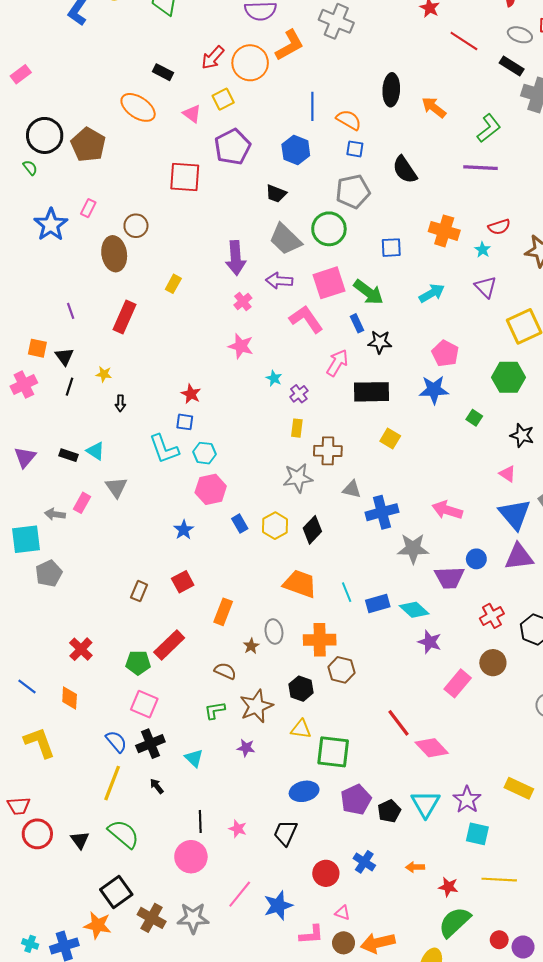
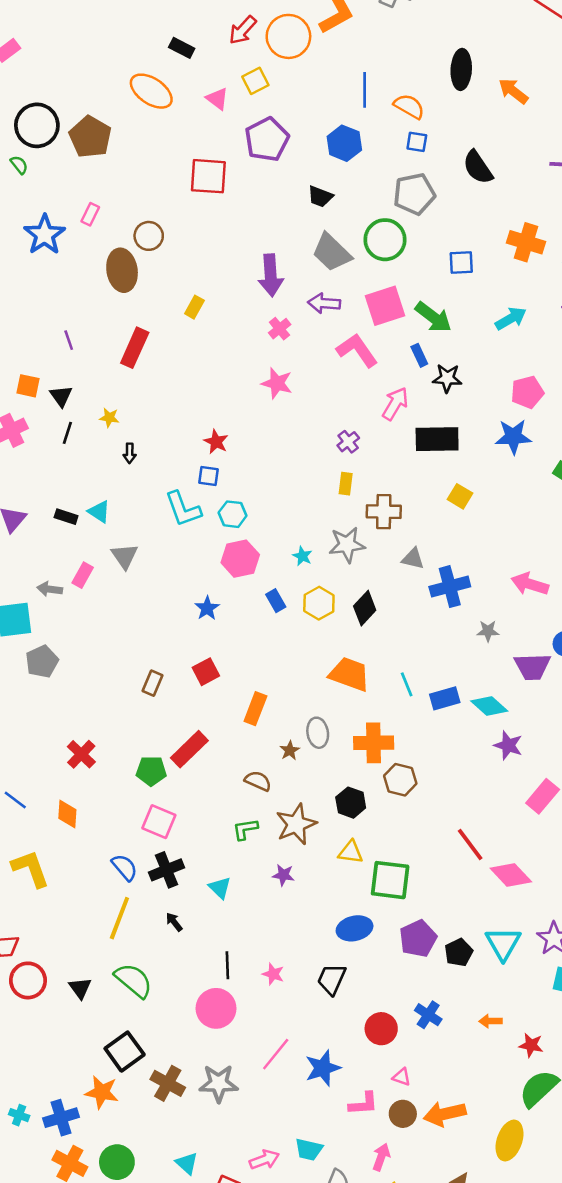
pink pentagon: (445, 353) -> (527, 392), turned 30
cyan star: (274, 378) -> (302, 556), moved
gray star: (413, 548) -> (488, 631), size x0.6

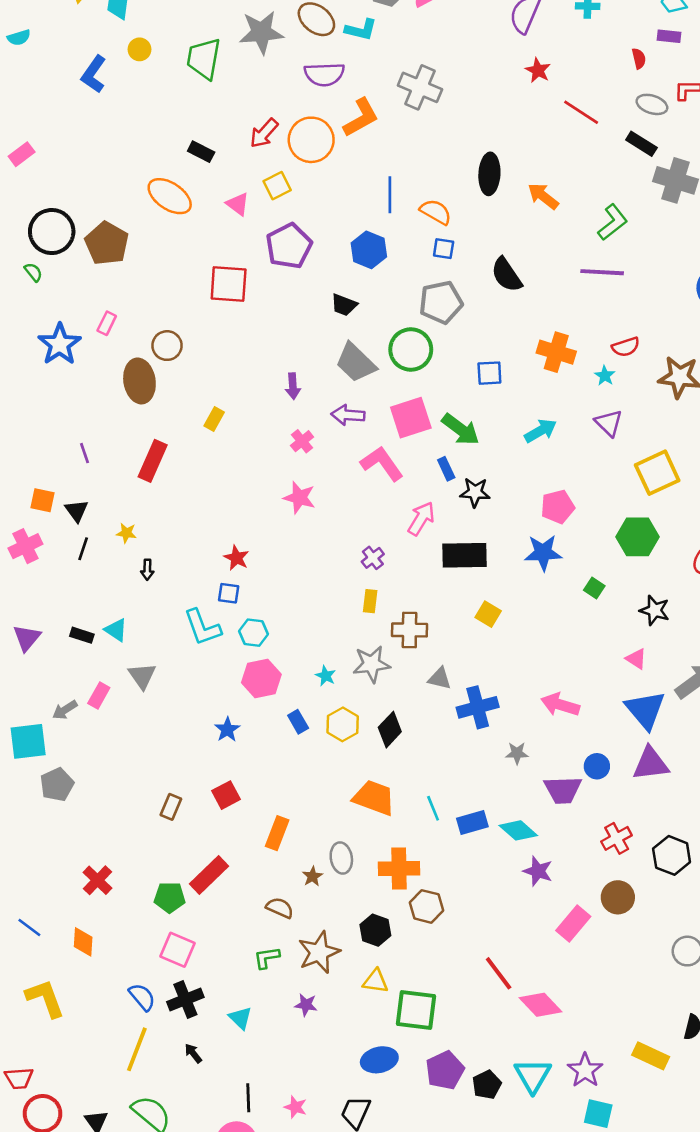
purple arrow: (271, 275) -> (293, 386), size x0.6
gray arrow: (50, 589) -> (65, 710), turned -40

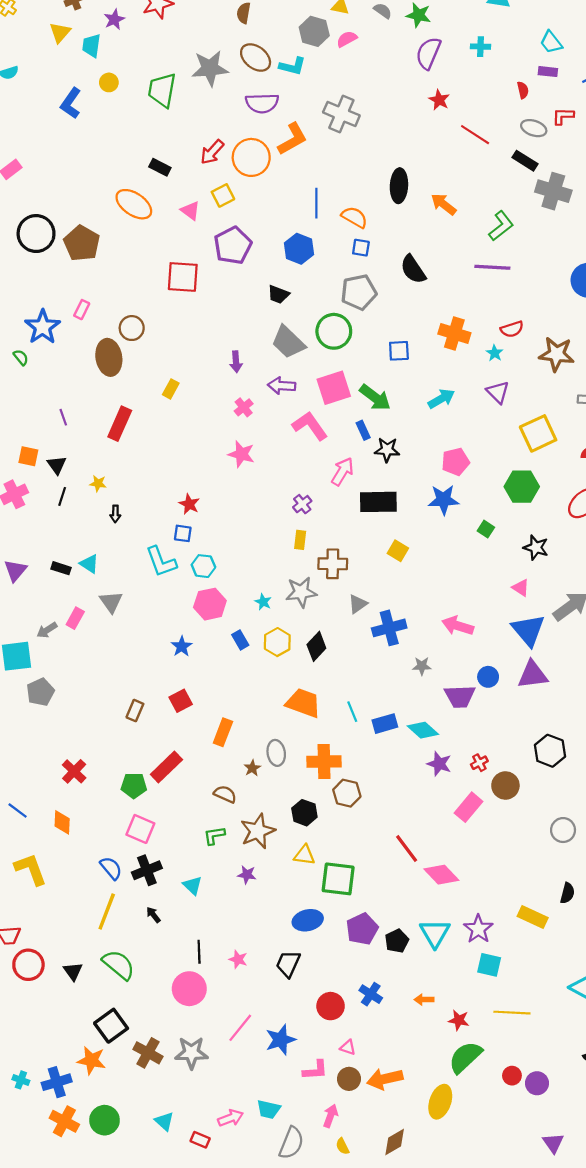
green semicircle: (33, 272) -> (21, 357), moved
gray triangle: (440, 678) -> (358, 604), turned -48
red cross: (617, 838) -> (479, 763), moved, size x0.7

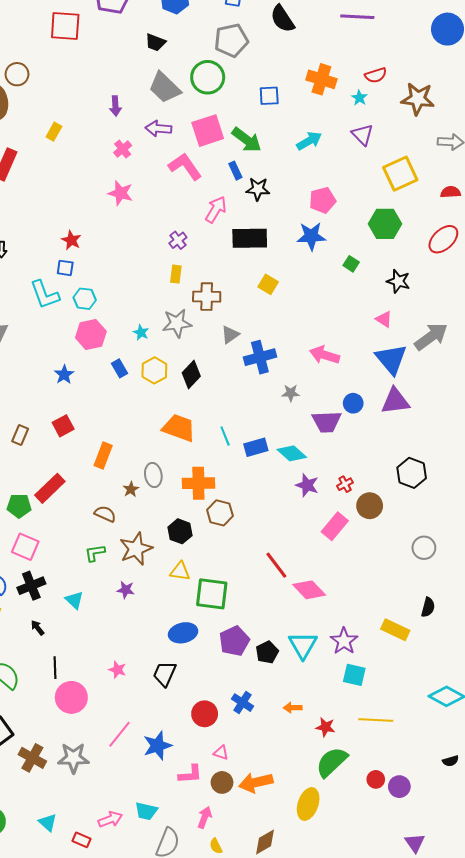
black line: (199, 952) -> (55, 668), moved

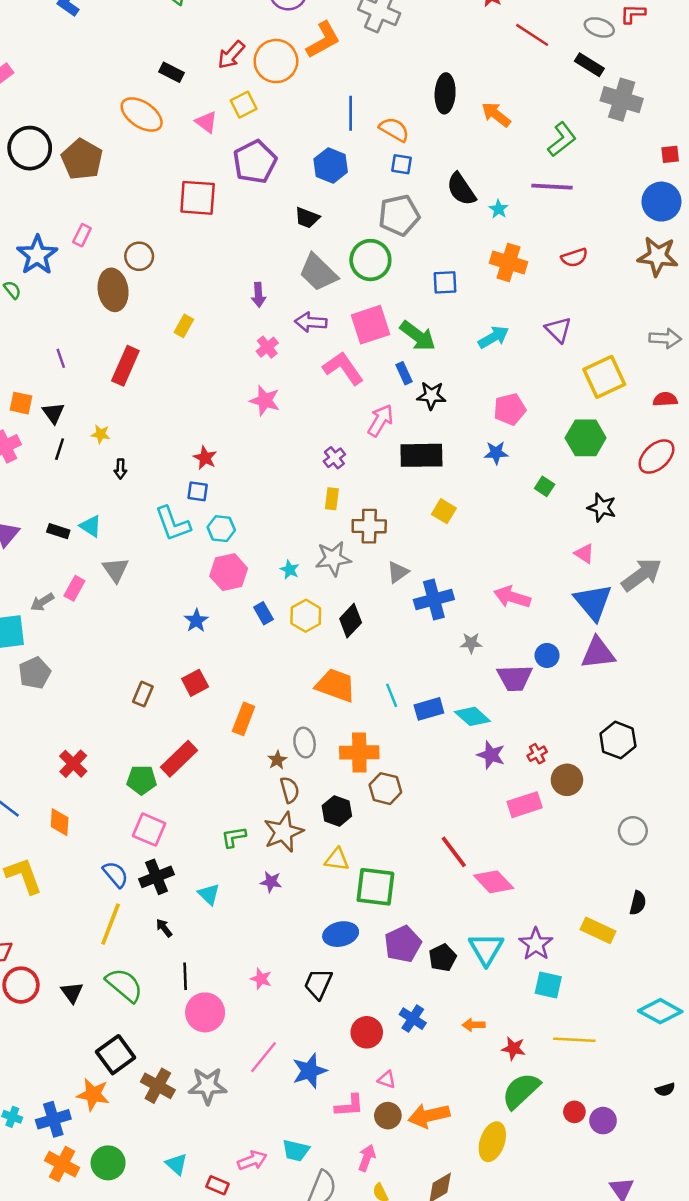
cyan star: (359, 98) -> (499, 209), moved
brown star: (418, 99) -> (658, 256), moved
blue star: (311, 236) -> (496, 453), size x0.7
brown semicircle: (105, 514) -> (290, 790), moved, turned 50
pink rectangle: (335, 526) -> (525, 805), turned 32

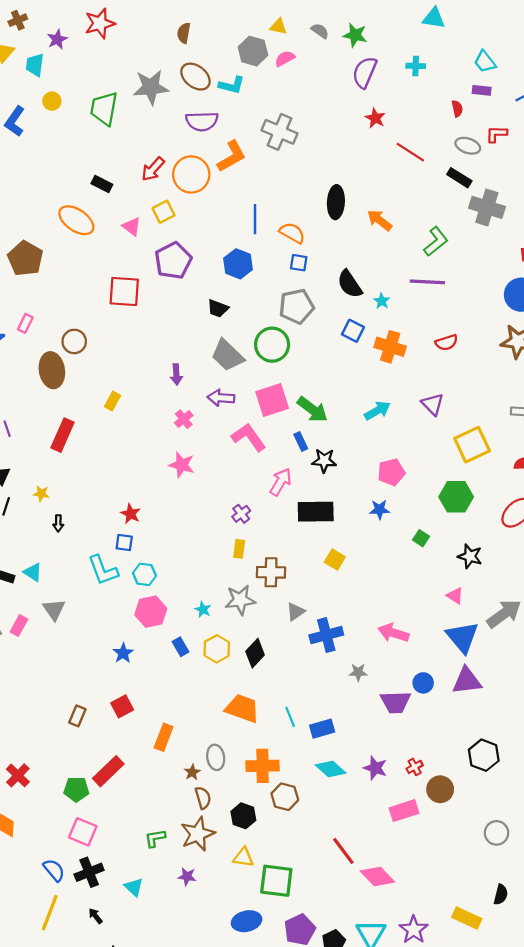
blue square: (445, 282) -> (353, 331), moved, turned 30
cyan diamond: (472, 716) -> (331, 769), moved

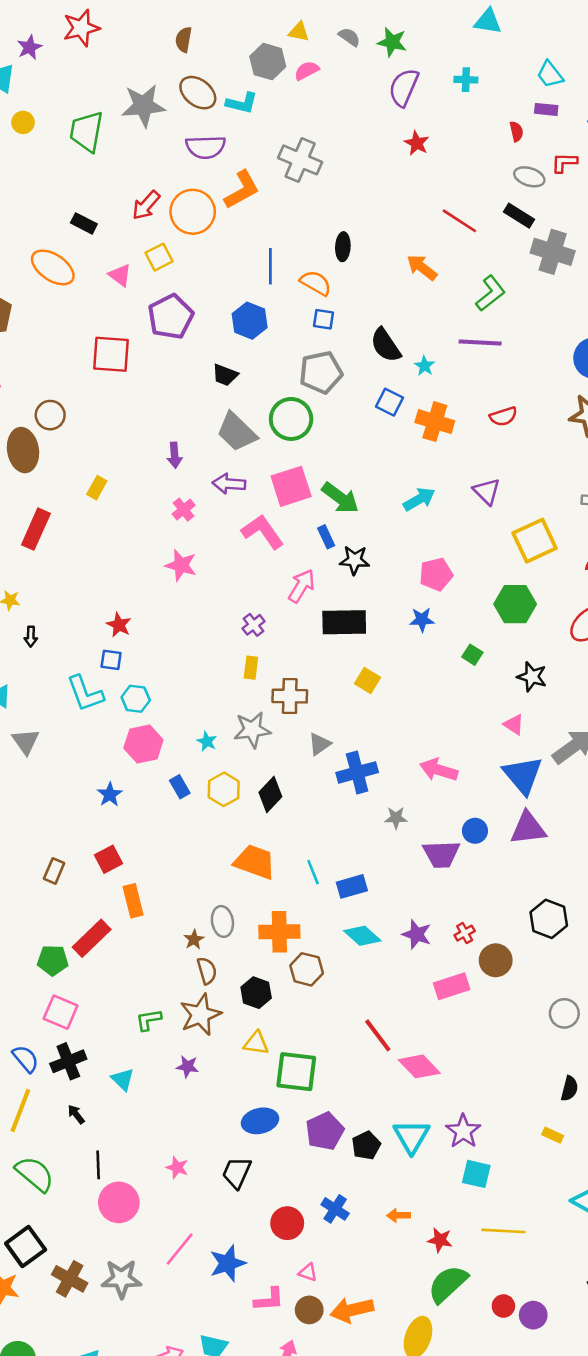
red line: (410, 152) -> (459, 221), moved
black ellipse: (336, 202) -> (343, 247), moved, size x0.7
orange rectangle: (164, 737) -> (133, 901), moved, turned -35
yellow rectangle: (467, 918) -> (553, 1135), moved, size x0.6

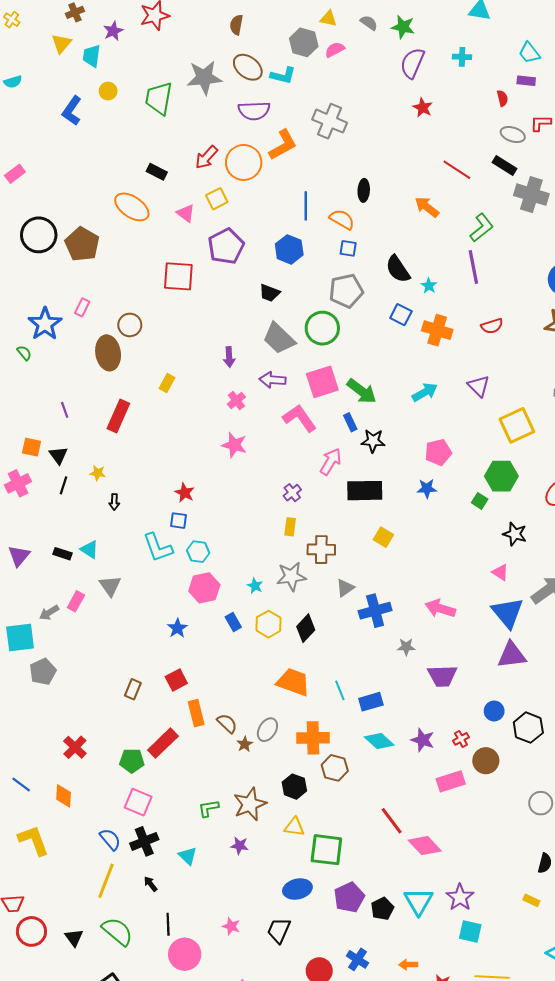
purple line: (480, 343) -> (473, 267), turned 76
green square: (472, 655) -> (480, 501), moved
blue circle: (475, 831) -> (494, 711), moved
gray ellipse: (222, 921) -> (267, 730), turned 40
brown semicircle: (207, 971) -> (227, 723), moved, turned -30

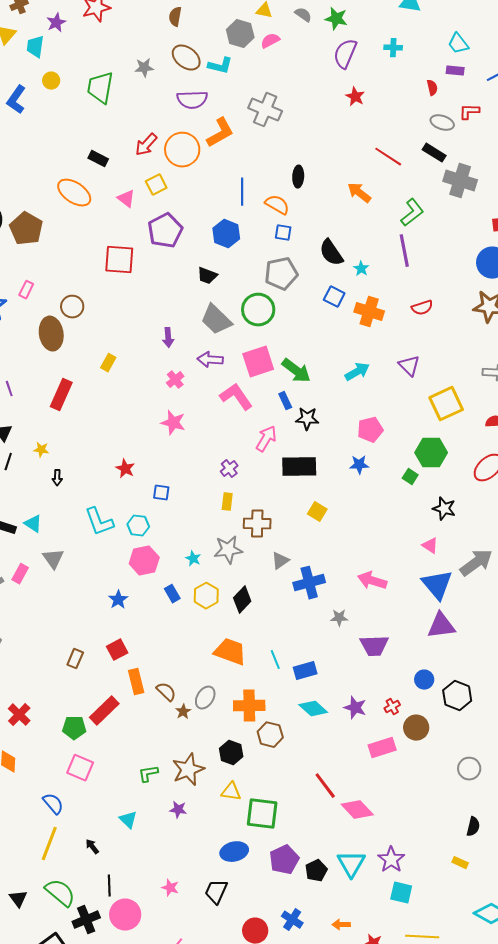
gray star: (204, 78) -> (144, 68), size x0.6
blue square: (178, 521) -> (161, 493), moved
black cross: (144, 841) -> (86, 920), moved

